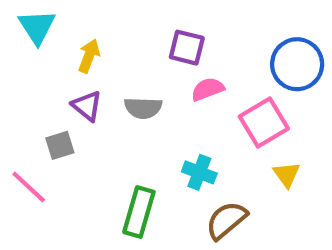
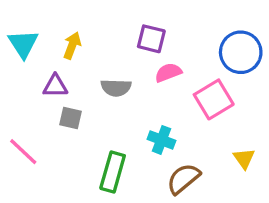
cyan triangle: (37, 27) -> (23, 44), moved
purple triangle: (87, 106) -> (55, 86), moved, turned -40
gray square: (60, 145) -> (70, 118), moved, turned 30
yellow triangle: (287, 175) -> (244, 158), moved

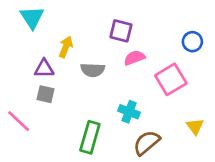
cyan triangle: (23, 44) -> (32, 17), moved
yellow arrow: (72, 46) -> (66, 47), moved
blue circle: (241, 52) -> (192, 42), size x0.6
gray square: (70, 118) -> (46, 94), moved

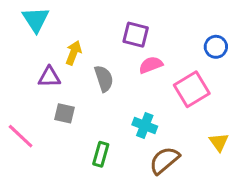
gray semicircle: (93, 70) -> (104, 79), turned -110
gray square: (46, 94) -> (64, 113), moved
green rectangle: (90, 137) -> (101, 154), size x0.7

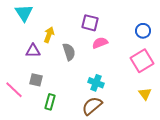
pink square: (192, 89) -> (142, 61), moved
gray square: (64, 113) -> (36, 80), moved
green rectangle: (101, 154) -> (50, 102), moved
brown semicircle: (164, 160) -> (92, 106), moved

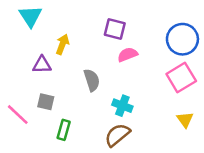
blue circle: (143, 31) -> (182, 39), size x1.6
gray semicircle: (69, 52) -> (92, 80), moved

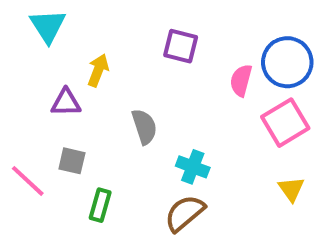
pink semicircle: (128, 55) -> (241, 80), moved, turned -54

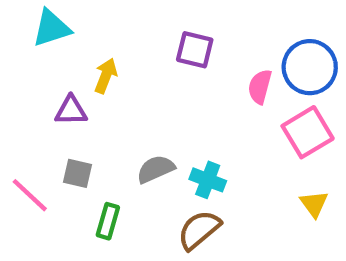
cyan triangle: (48, 26) -> (51, 28), turned 45
gray semicircle: (144, 127) -> (156, 169), moved, turned -96

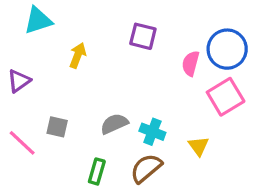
purple triangle: (71, 111) -> (19, 81), moved, turned -35
yellow triangle: (314, 204) -> (199, 146), moved
green rectangle: (108, 221) -> (97, 171), moved

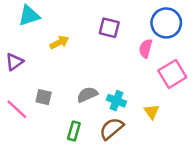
blue circle: (227, 49) -> (166, 23), moved
yellow arrow: (78, 55) -> (59, 42), turned 42

